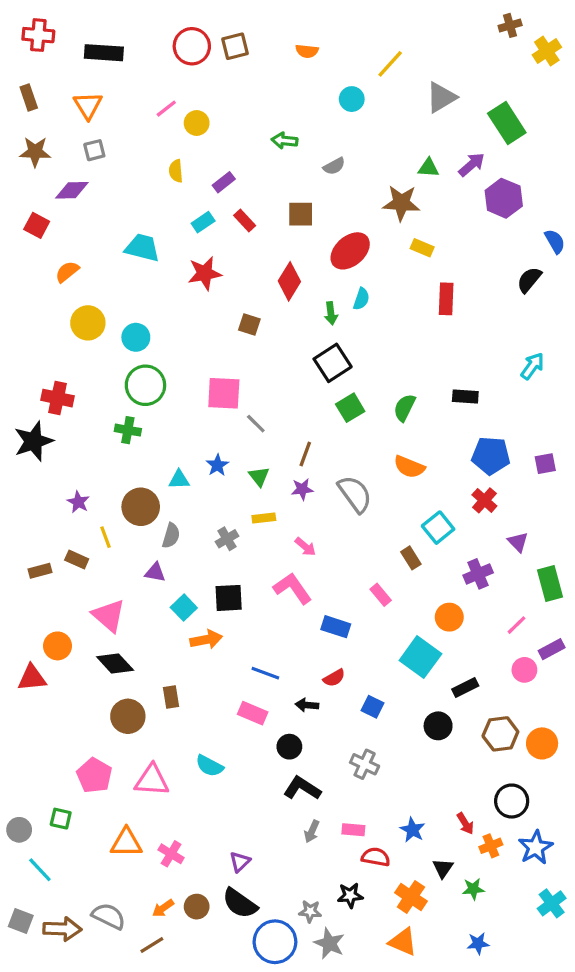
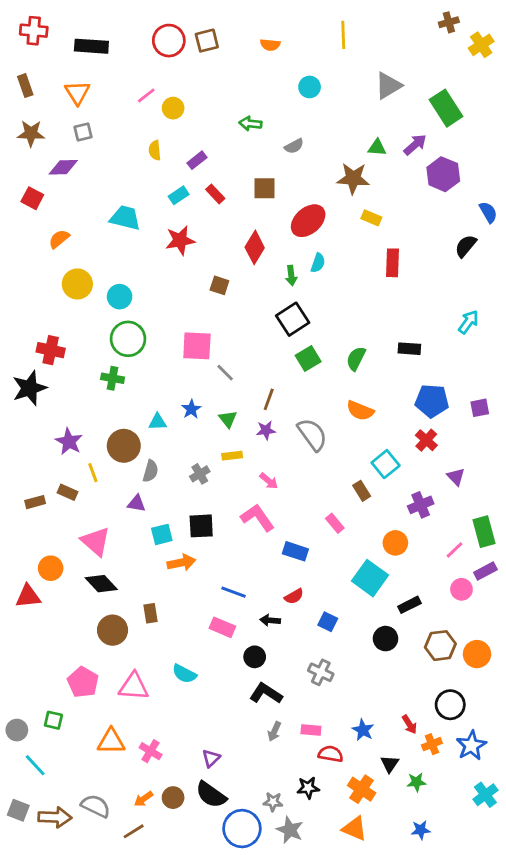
yellow line: (390, 64) -> (343, 35), moved, turned -44
purple star: (78, 502) -> (69, 442), size x1.4
green rectangle: (550, 584) -> (484, 532), moved
cyan square: (184, 608) -> (162, 534), turned 30

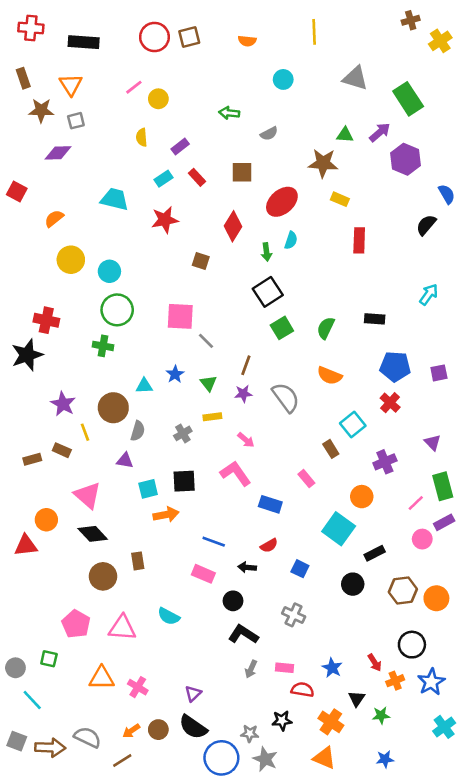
gray triangle: (388, 86) -> (355, 78), turned 48
brown star: (31, 133) -> (41, 110), moved
red square: (32, 198) -> (17, 191), moved
purple triangle: (456, 477) -> (433, 442), moved

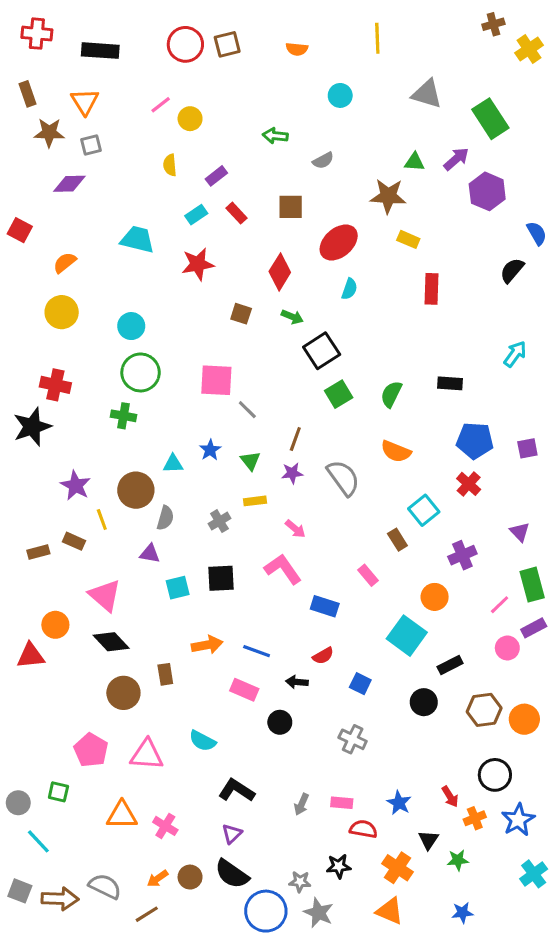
green arrow: (266, 252) -> (292, 317), moved, turned -60
yellow circle: (71, 260) -> (62, 312), moved
orange arrow: (166, 515) -> (207, 645), moved
black L-shape: (243, 634) -> (236, 790), moved

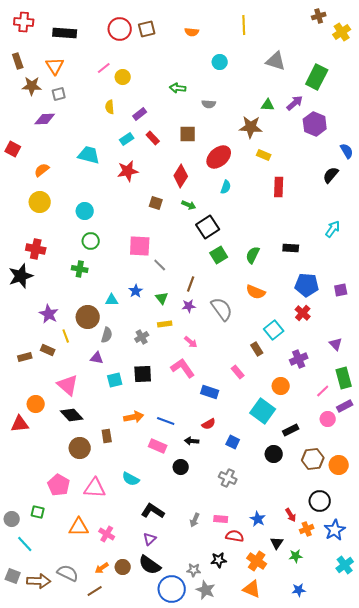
green rectangle: (490, 119) -> (317, 77), turned 60
gray semicircle: (323, 160) -> (209, 104), turned 32
green circle: (141, 372) -> (91, 241), size x0.7

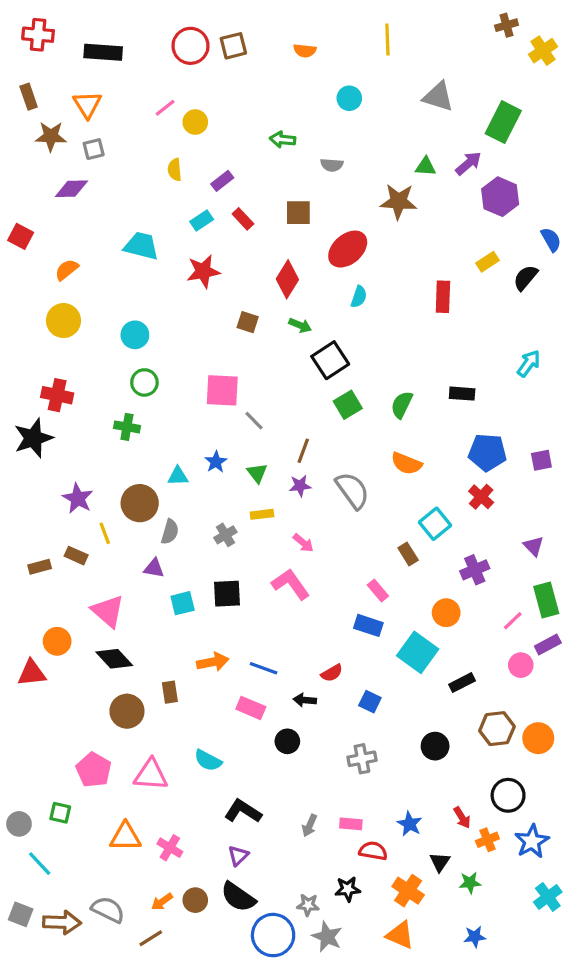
yellow rectangle: (264, 155) -> (487, 262), moved, turned -56
blue rectangle: (210, 392) -> (368, 625), moved
black circle: (274, 454) -> (435, 746), moved
gray cross: (228, 478) -> (362, 759), turned -36

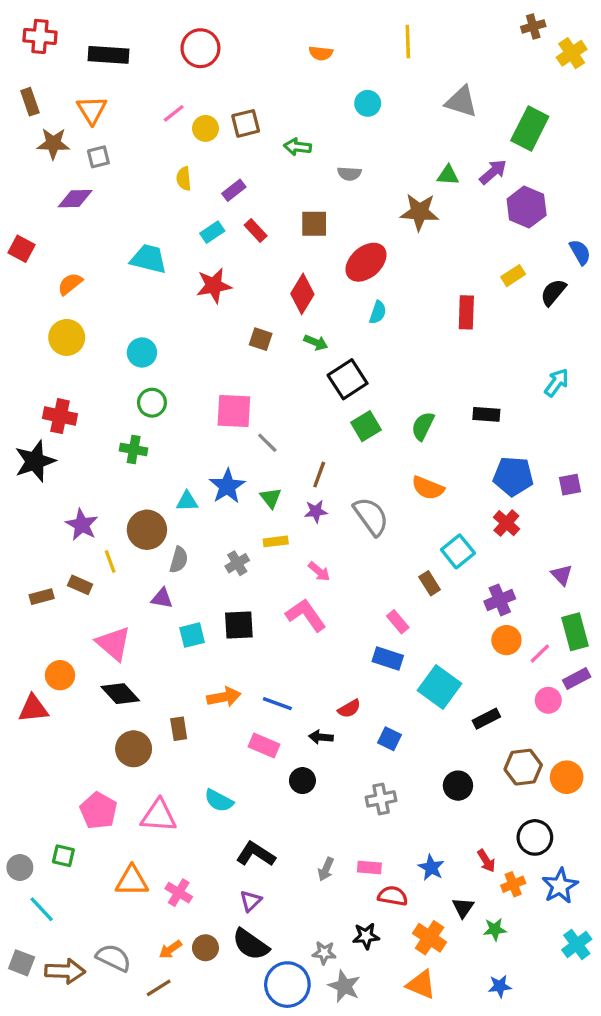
brown square: (233, 46) -> (246, 123), moved
blue star: (216, 462) -> (227, 486), size x1.5
orange circle: (446, 613) -> (506, 640), moved

